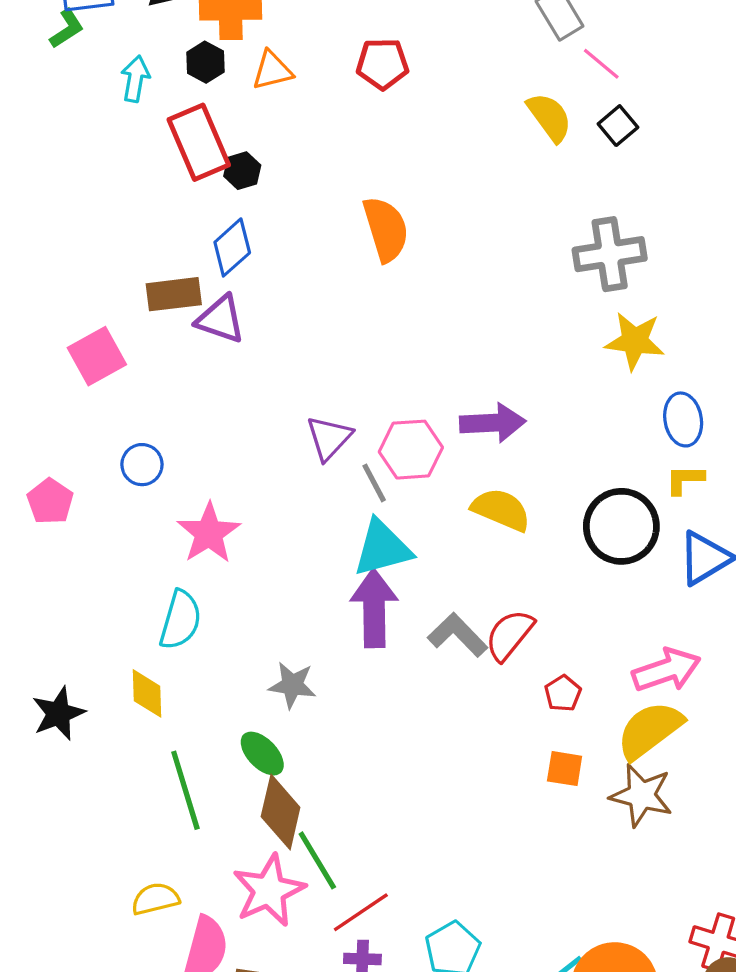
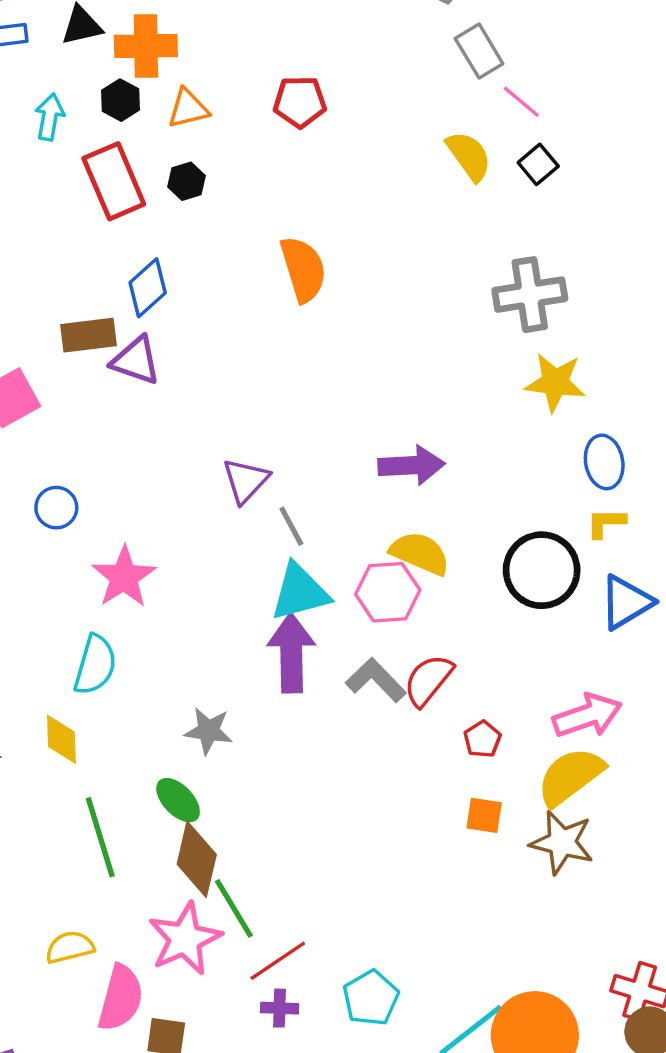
black hexagon: (242, 171) -> (187, 181), moved
pink hexagon: (411, 450) -> (388, 592), moved

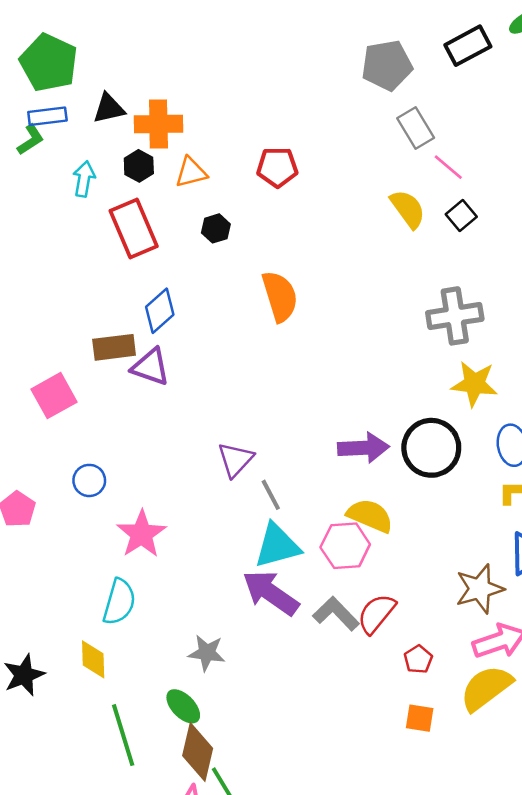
black hexagon: (187, 181) -> (216, 228), moved
black circle: (542, 570) -> (431, 448), moved
purple arrow: (291, 653) -> (271, 593), turned -54
brown star: (562, 842) -> (480, 589), moved, turned -30

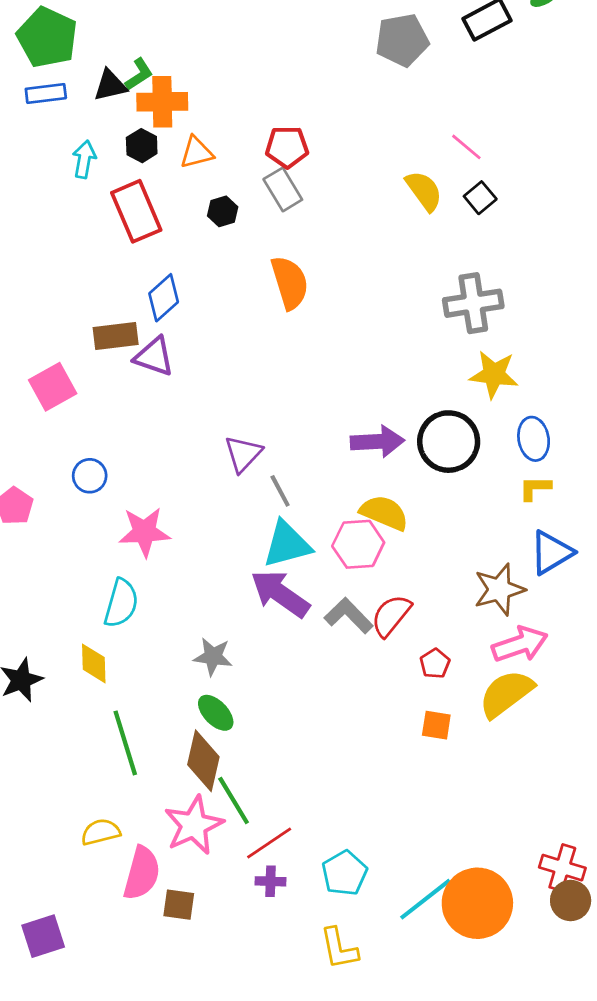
gray rectangle: (416, 128) -> (283, 189), moved
green L-shape: (30, 140) -> (139, 74), moved
pink star: (141, 534) -> (144, 532), turned 30
green ellipse: (183, 706) -> (216, 713), moved

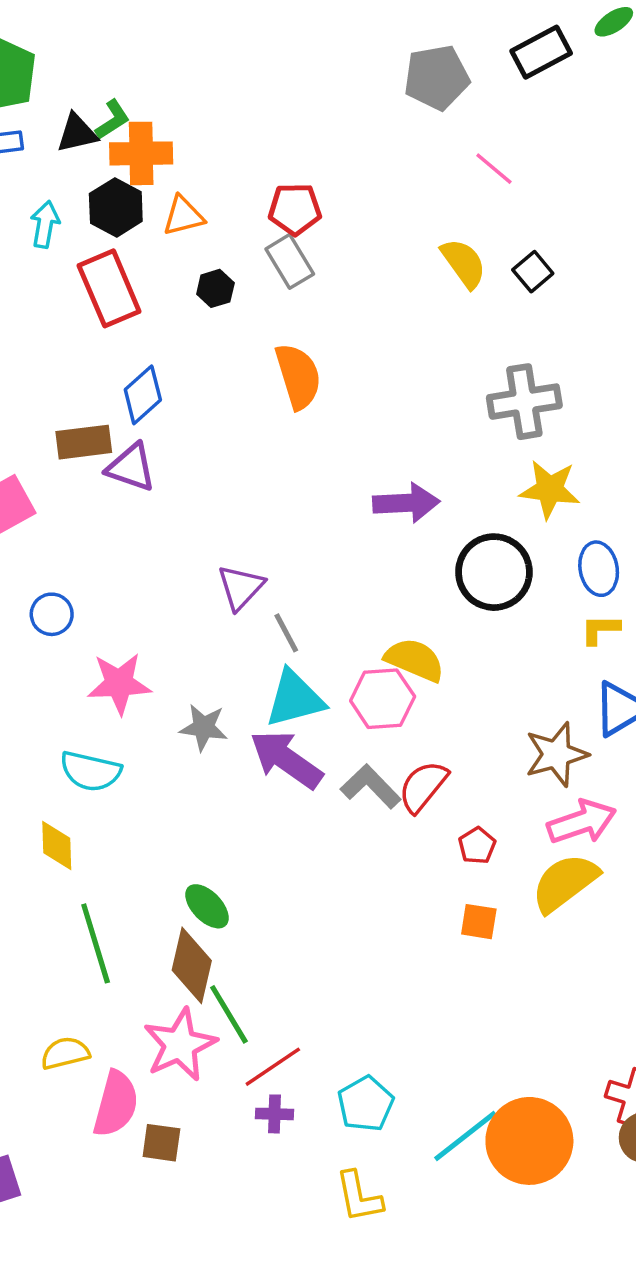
black hexagon: (142, 146) -> (116, 207), size x1.4
pink line: (466, 147) -> (494, 169), moved
purple arrow: (377, 442) -> (406, 503), moved
cyan semicircle: (121, 603) -> (90, 771), turned 87
gray star: (213, 657) -> (204, 727), moved

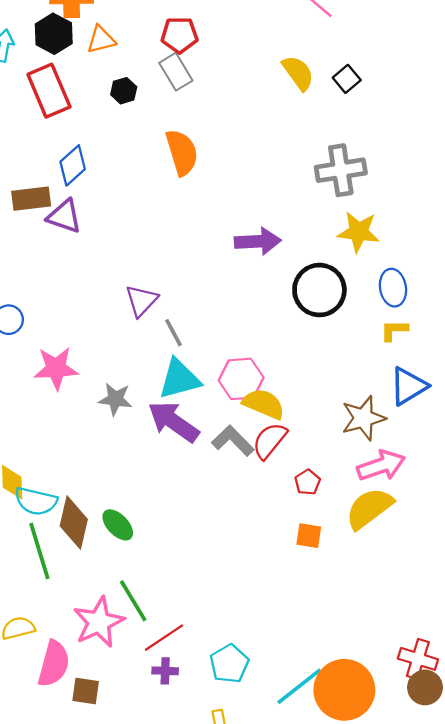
yellow semicircle: (415, 660) -> (264, 404), moved
cyan semicircle: (90, 771) -> (36, 501), moved
brown diamond: (192, 965) -> (74, 523), moved

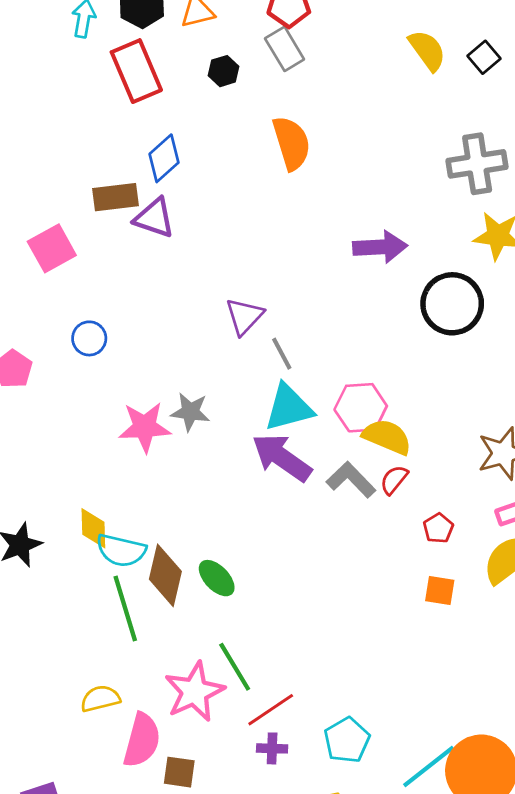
pink star: (56, 368) -> (145, 427), moved
gray star: (115, 399) -> (190, 412), moved
red semicircle: (270, 441) -> (394, 480), size x0.7

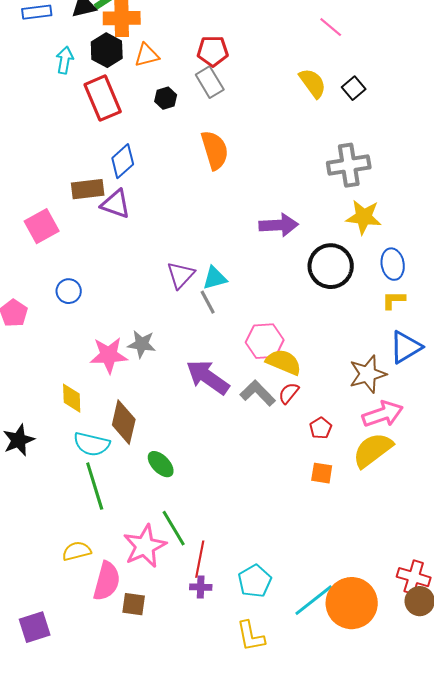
cyan triangle: (289, 408) -> (215, 278), moved, size x0.7
yellow diamond: (93, 528) -> (72, 398), moved
brown diamond: (165, 575) -> (124, 422), moved
red line: (271, 710) -> (200, 559), turned -45

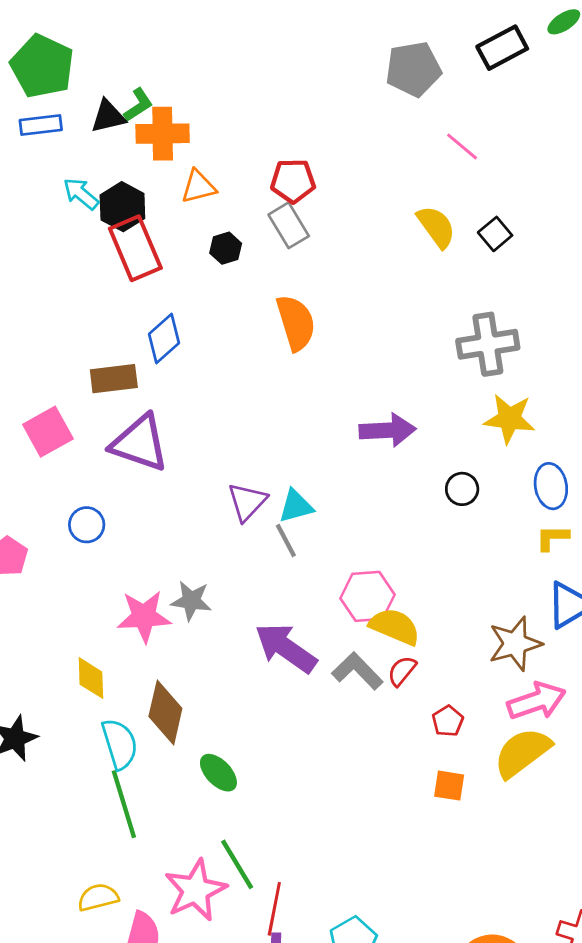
black hexagon: (107, 50) -> (122, 207), moved
cyan arrow: (65, 60) -> (81, 194), turned -60
purple triangle: (116, 204) -> (140, 443), moved, size x1.4
black circle: (331, 266) -> (462, 489), size x0.5
cyan semicircle: (92, 444) -> (120, 744), turned -120

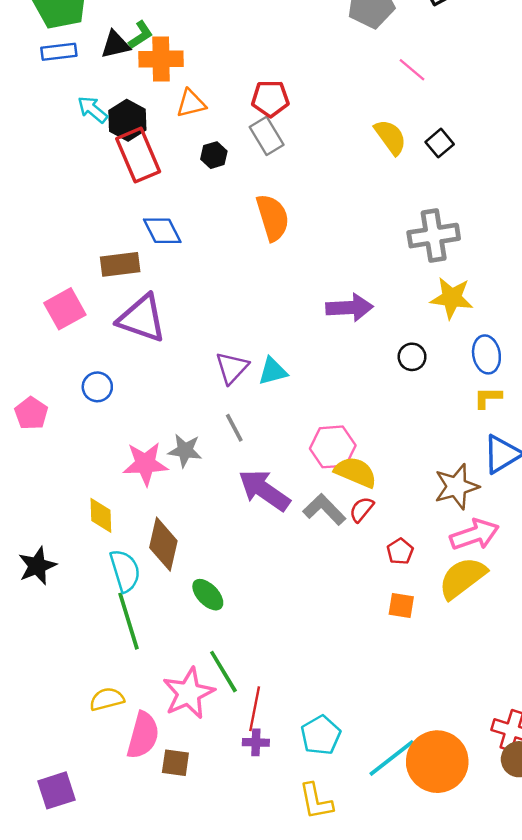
blue diamond: (164, 338) -> (162, 231), turned -75
gray line: (286, 541) -> (234, 428), moved

